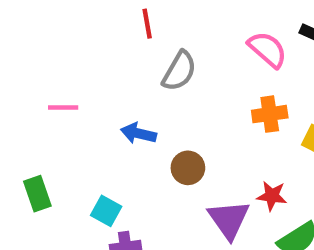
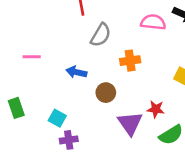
pink semicircle: (268, 49) -> (153, 22), turned -35
orange cross: (270, 114) -> (130, 61), moved

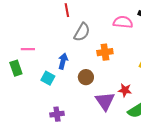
blue arrow: (76, 72) -> (63, 61), turned 91
green rectangle: (16, 108) -> (16, 68), moved
cyan square: (57, 118) -> (48, 78), moved

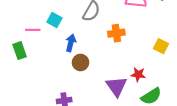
brown circle: (86, 77) -> (81, 62), moved
cyan square: (48, 78) -> (54, 20), moved

